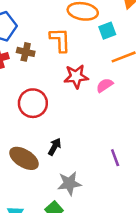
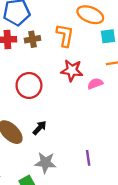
brown cross: (26, 52) -> (33, 39), turned -35
purple line: (115, 158) -> (88, 158), moved

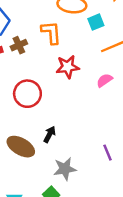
pink semicircle: (95, 84) -> (104, 80), moved

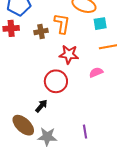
brown cross: (19, 45) -> (41, 31), moved
red circle: (27, 94) -> (56, 81), moved
brown ellipse: (21, 147) -> (23, 125), moved

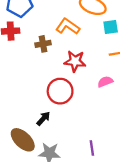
orange L-shape: (62, 24) -> (68, 26), turned -65
brown cross: (41, 31) -> (43, 44), moved

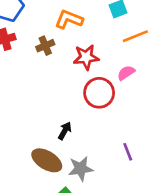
red circle: (60, 91) -> (99, 93), moved

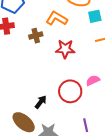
pink semicircle: (126, 73) -> (93, 80), moved
red circle: (99, 93) -> (70, 91), moved

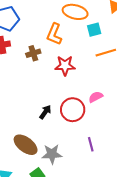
orange L-shape: (57, 18) -> (54, 34), turned -95
black arrow: (41, 102) -> (45, 112), moved

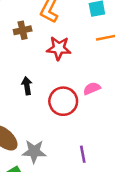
black arrow: (45, 112) -> (27, 86), moved, turned -48
purple line: (91, 144) -> (83, 154), moved

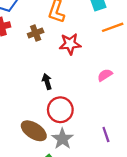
red circle: (63, 101) -> (60, 110), moved
gray star: (34, 151) -> (62, 139), turned -30

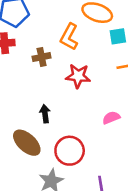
red circle: (60, 110) -> (70, 151), moved
brown ellipse: (34, 131) -> (27, 143), moved

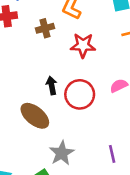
red circle: (70, 151) -> (80, 94), moved

